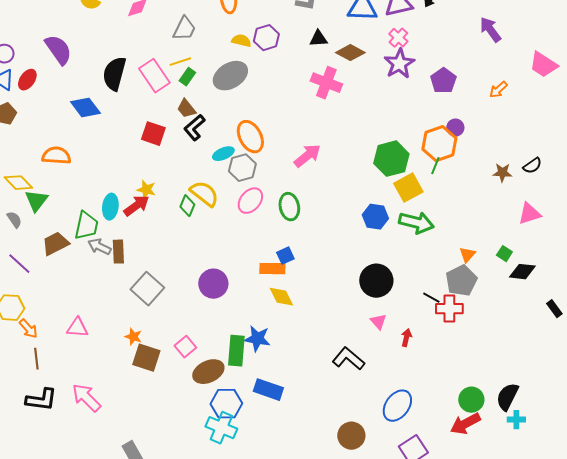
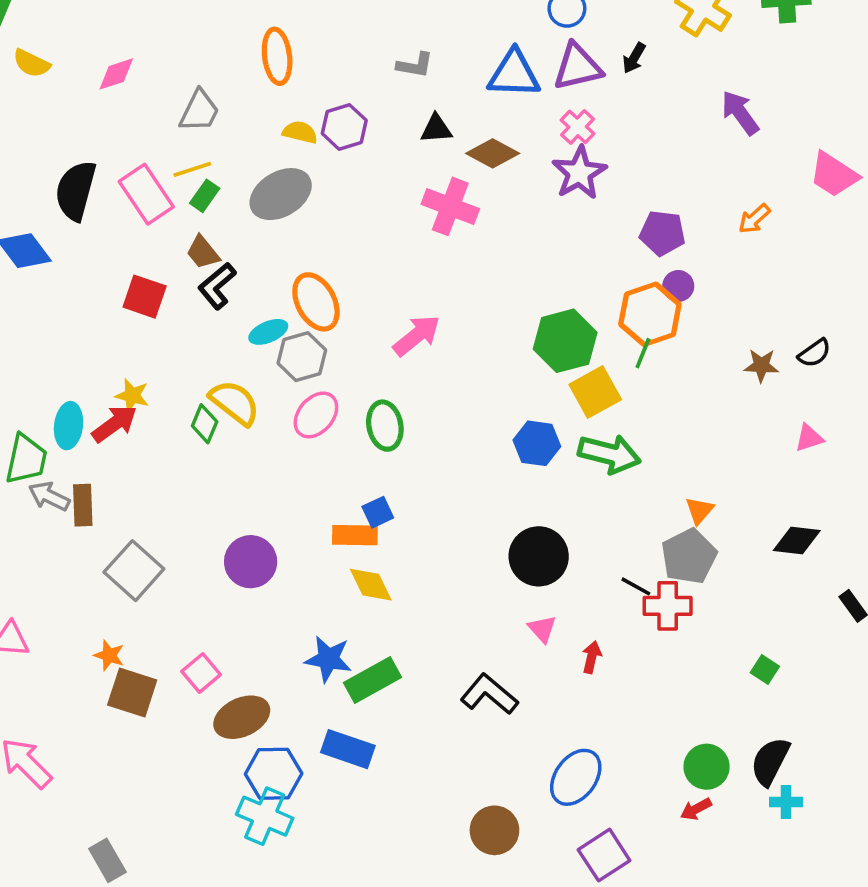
purple pentagon: (443, 81) -> (662, 233), moved, turned -30
pink triangle: (529, 214) -> (809, 438), size x0.7
green square: (504, 254) -> (765, 669), moved
green rectangle: (236, 351) -> (373, 680), moved, turned 56
red arrow: (465, 424) -> (696, 809), size x0.6

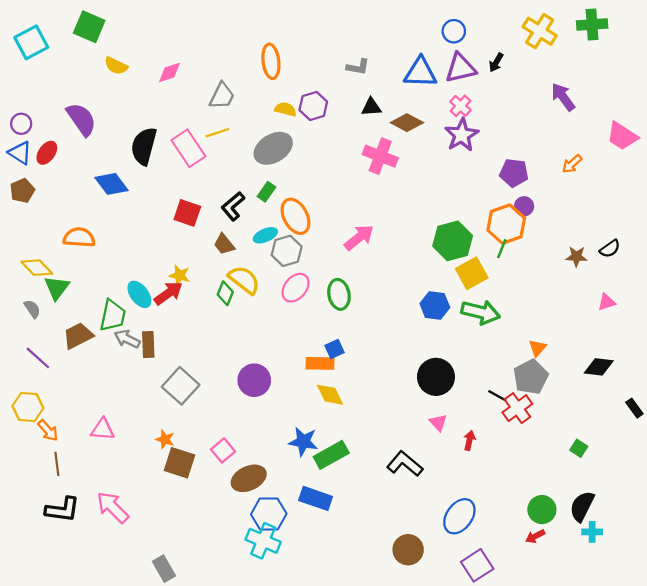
green rectangle: (205, 196) -> (266, 192), moved
brown trapezoid: (203, 252) -> (224, 244), moved
cyan ellipse: (69, 426) -> (139, 294), turned -44
red cross: (668, 606) -> (517, 408), turned -36

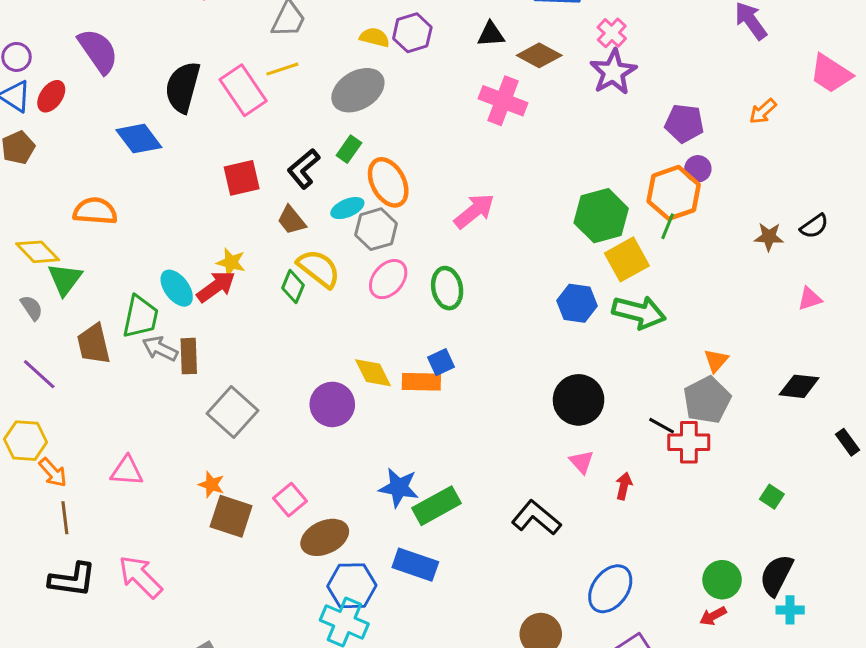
red square: (187, 213) -> (242, 178), turned -32
brown trapezoid: (78, 336) -> (94, 344), turned -76
yellow diamond: (330, 395) -> (373, 373), moved
red cross: (517, 408) -> (689, 442), turned 36

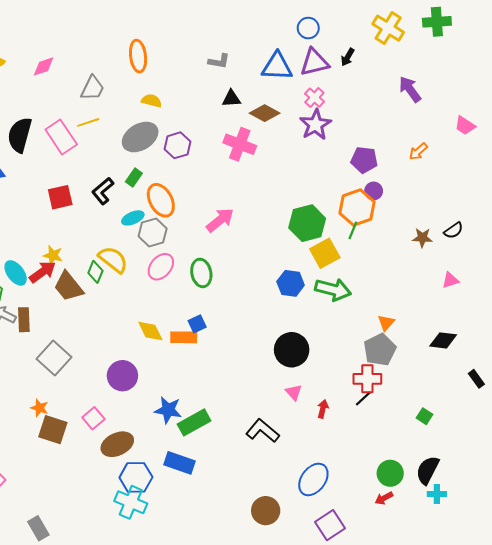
purple hexagon: (412, 33) -> (177, 145), moved
pink trapezoid: (831, 74) -> (465, 126), size x0.7
brown trapezoid: (291, 220) -> (68, 286), moved, size x1.5
purple circle: (332, 404) -> (122, 376), moved
black line: (662, 426) -> (363, 399), moved, turned -72

